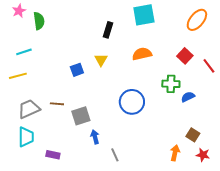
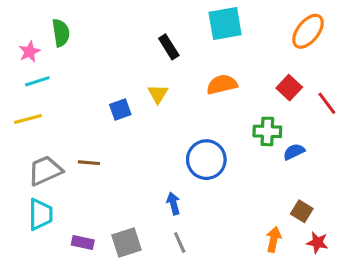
pink star: (19, 11) -> (30, 52), moved
black rectangle: (108, 30) -> (169, 47), turned -49
gray square: (81, 116) -> (127, 243), moved
blue arrow: (95, 137) -> (173, 203), moved

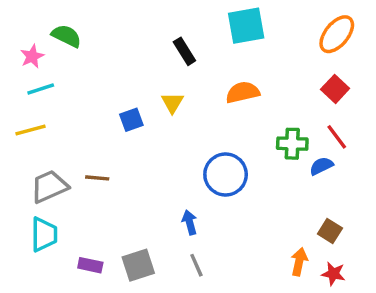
green semicircle: (61, 33) -> (66, 36), turned -56
red square: (289, 88) -> (335, 89), moved
red line: (327, 103) -> (337, 137), moved
red star: (317, 243) -> (333, 274), moved

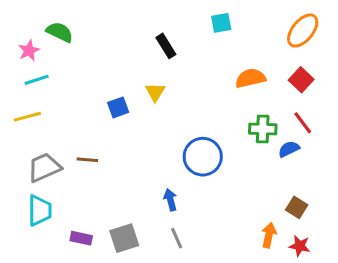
cyan square: (246, 26) -> (221, 23), size x0.6
orange semicircle: (243, 92) -> (250, 78), moved

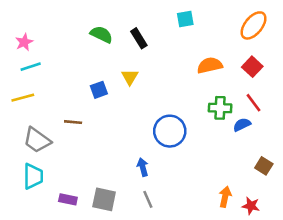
green semicircle: (60, 32) -> (101, 34), moved
brown line: (87, 160) -> (73, 122), moved
gray trapezoid: (44, 167) -> (37, 140), turned -120
brown square: (297, 207) -> (264, 166), moved
gray square: (124, 238) -> (104, 199), turned 30

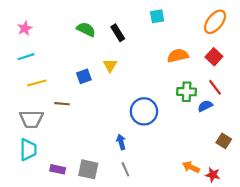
pink star: (24, 42) -> (25, 28), moved
yellow line: (23, 98) -> (37, 83), moved
gray trapezoid: (37, 140) -> (31, 119), turned -35
orange arrow: (225, 197) -> (191, 167), turned -77

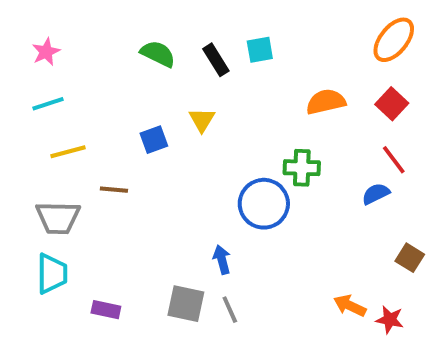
cyan square: (157, 16) -> (260, 50), moved
green cross: (187, 92) -> (302, 168), moved
gray square: (88, 169) -> (186, 304), moved

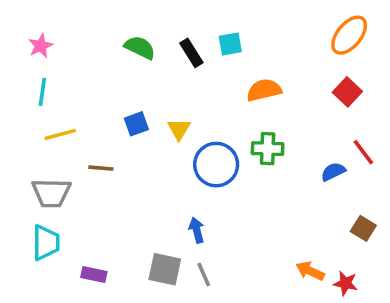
orange semicircle: (326, 102) -> (264, 90), moved
cyan line: (48, 104) -> (42, 92), turned -64
yellow triangle: (202, 120) -> (179, 129), moved
red line: (394, 160) -> (363, 152), moved
blue circle: (264, 204) -> (216, 165), moved

